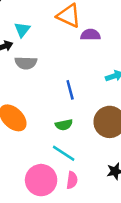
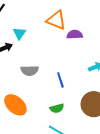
gray semicircle: (26, 63) -> (30, 71), moved

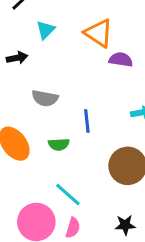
cyan triangle: (19, 33) -> (46, 30), moved
green semicircle: (57, 108) -> (59, 144), moved

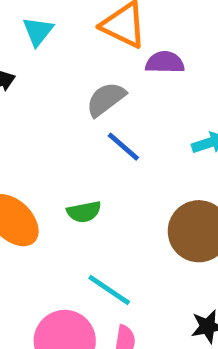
gray semicircle: (45, 98) -> (106, 99), moved, turned 140
blue line: (87, 121) -> (123, 147), moved, turned -35

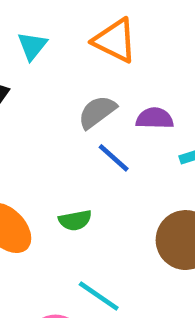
purple semicircle: (165, 62) -> (155, 118), moved

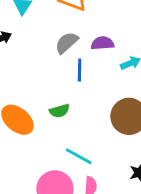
blue line: (114, 158) -> (80, 70), turned 55

